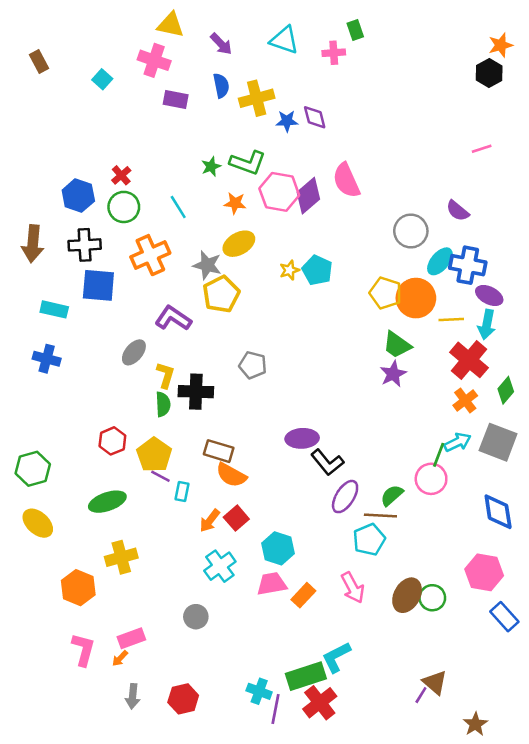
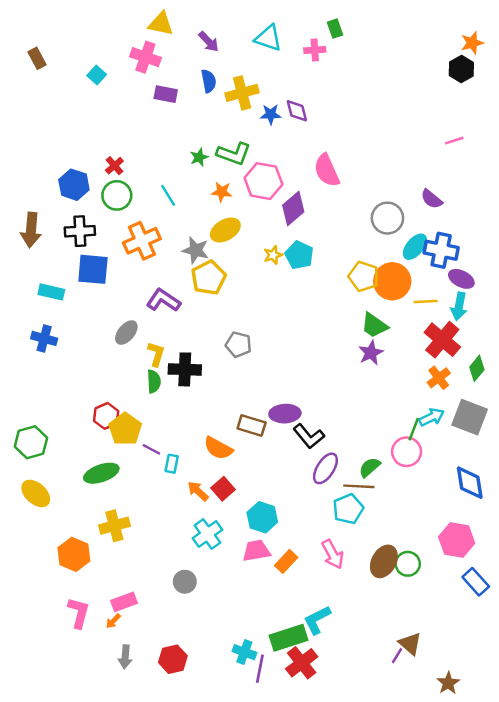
purple diamond: (308, 196) -> (293, 209), moved
brown rectangle: (219, 451) -> (252, 426), moved
yellow pentagon: (154, 455) -> (125, 429), moved
orange arrow: (210, 521) -> (198, 491), turned 95

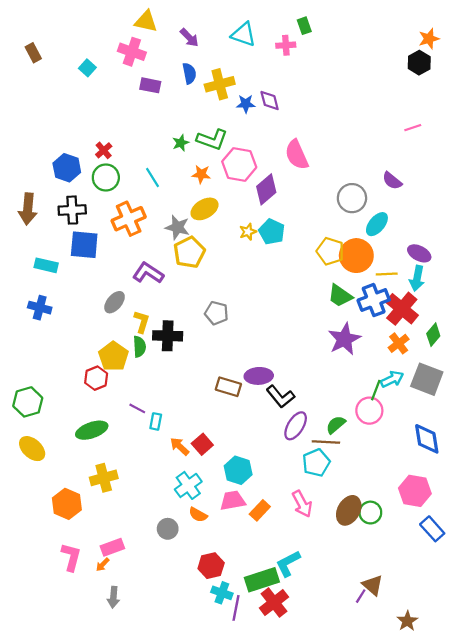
blue cross: (441, 250) -> (374, 300), moved, turned -32
purple star: (371, 353) -> (344, 339), moved, size x1.4
yellow pentagon: (125, 429) -> (113, 356), moved
orange semicircle: (218, 448) -> (198, 515), moved, size x0.7
red hexagon: (173, 659) -> (211, 566), moved

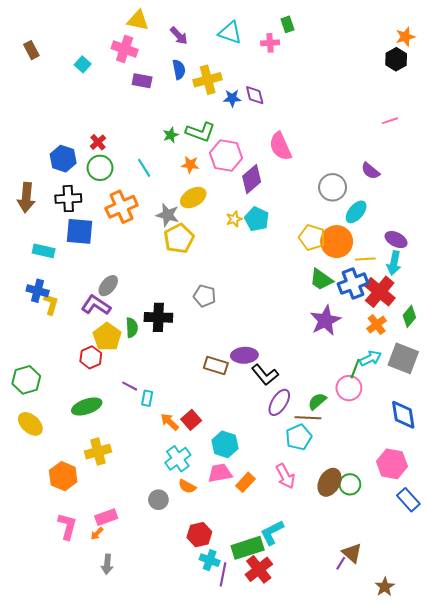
purple L-shape: (148, 273) -> (96, 305), moved
yellow L-shape: (142, 322) -> (51, 304), moved

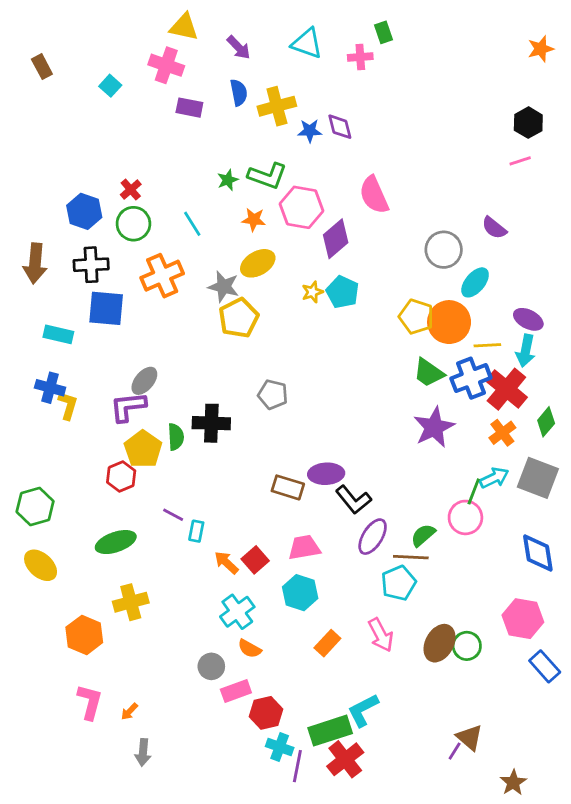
black hexagon: (396, 59) -> (528, 123), moved
purple L-shape: (96, 305) -> (128, 407), turned -40
pink trapezoid: (220, 473) -> (304, 548), moved
pink rectangle: (106, 517) -> (236, 691), moved

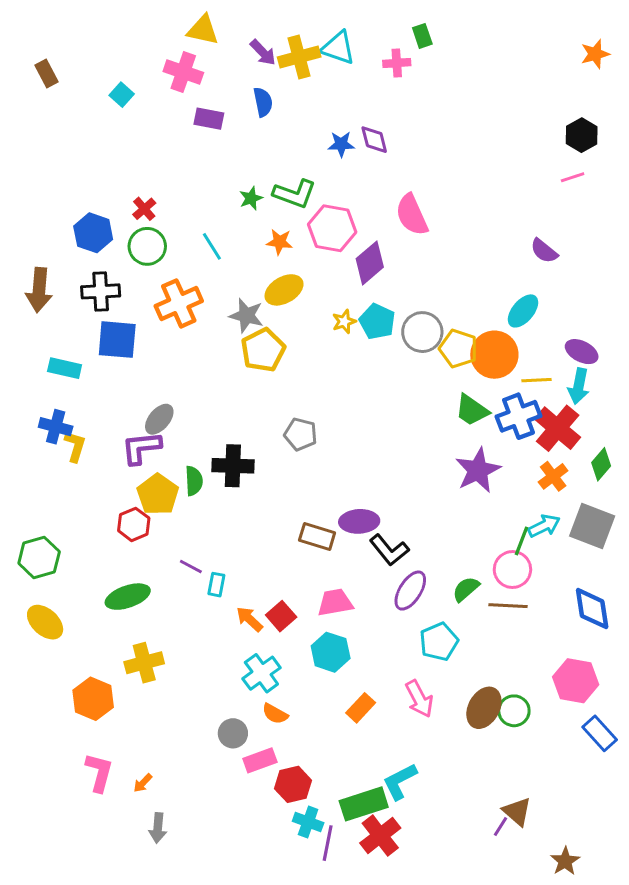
yellow cross: (277, 106) -> (299, 57), moved
gray circle: (444, 250) -> (422, 332), moved
brown line: (411, 557) -> (508, 606), moved

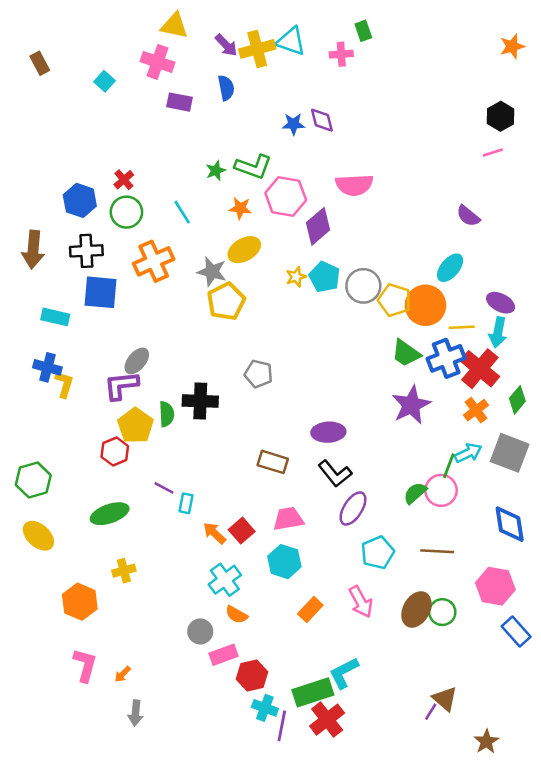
pink semicircle: (412, 215) -> (354, 185), turned -69
purple ellipse: (359, 521) -> (328, 432), moved
green semicircle: (466, 589) -> (415, 493), moved
brown line: (508, 606) -> (437, 551), moved
yellow cross: (144, 663) -> (124, 571), size x0.7

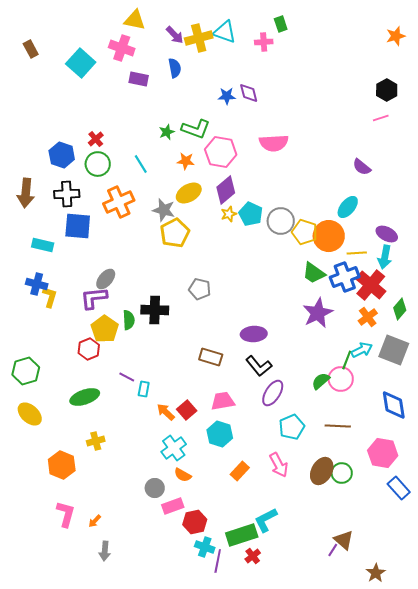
cyan square: (104, 81) -> (81, 63), size x1.8
purple diamond: (318, 226) -> (226, 190), moved
red cross: (327, 720) -> (253, 556), size x0.6

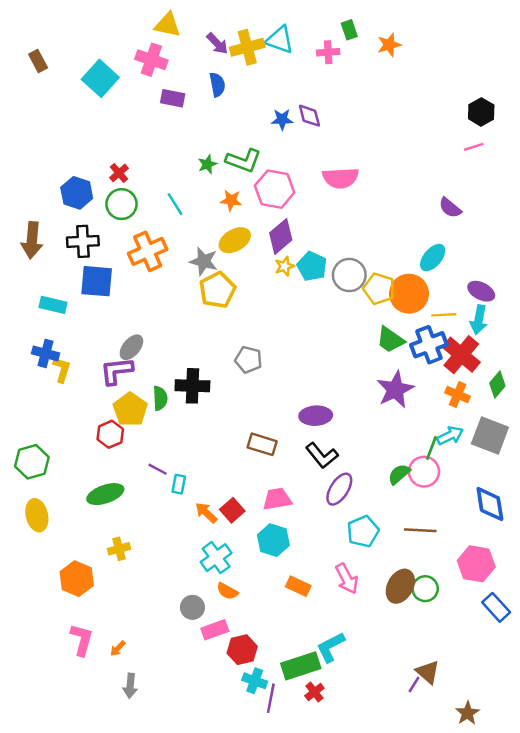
orange star: (396, 36) -> (389, 45), moved
orange cross: (368, 317) -> (458, 395), turned -30
yellow ellipse: (30, 414) -> (37, 515), turned 35
orange rectangle: (240, 471) -> (298, 586), turned 72

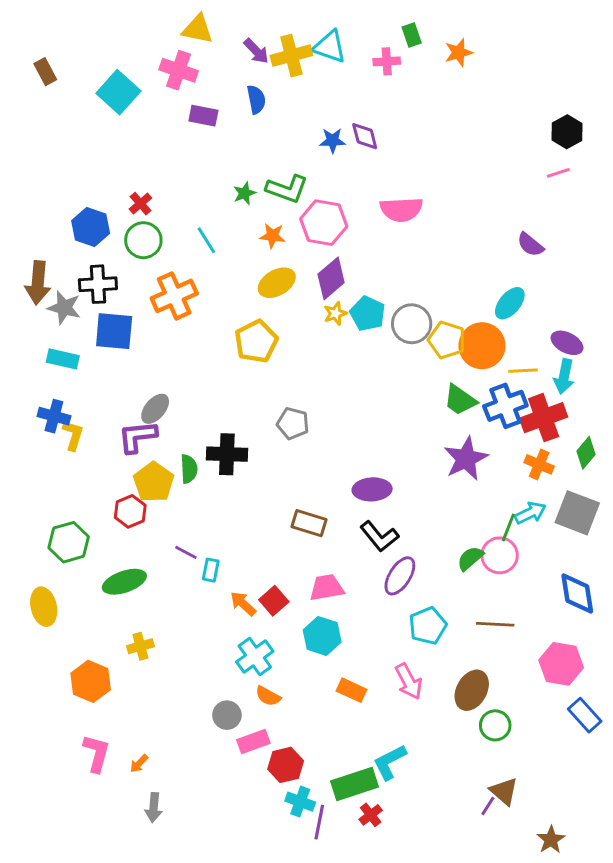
gray star: (204, 261) -> (64, 308), moved
red cross: (461, 355) -> (544, 418), turned 30
green hexagon: (32, 462) -> (69, 542), moved
green circle: (425, 589) -> (495, 725), moved

